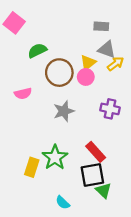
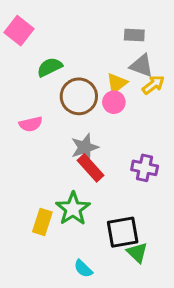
purple cross: (110, 109) -> (145, 168), moved
red rectangle: (96, 152) -> (91, 168), moved

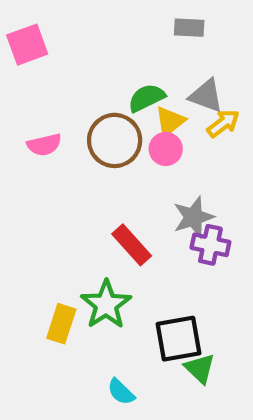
pink square: (19, 31) -> (27, 45), turned 32
gray rectangle: (134, 35) -> (189, 28), moved
green semicircle: (50, 67) -> (147, 98), moved
pink semicircle: (31, 124) -> (44, 145), moved
gray star: (85, 147) -> (193, 217), moved

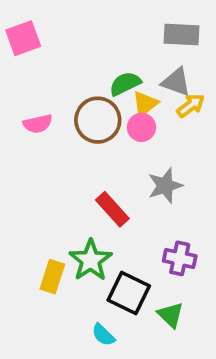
gray rectangle: (189, 28) -> (182, 35), moved, size x1.4
purple cross: (210, 245) -> (180, 258), moved
black square: (178, 339) -> (129, 293), moved, turned 36

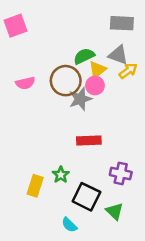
gray star: (165, 186) -> (80, 99), moved
red rectangle: (112, 209) -> (89, 140), moved, turned -50
green star: (91, 260) -> (61, 175), size x0.6

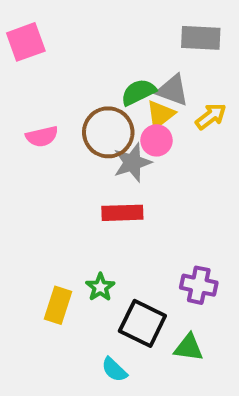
gray triangle: (118, 55) -> (173, 90), moved
red rectangle: (89, 140) -> (122, 213), moved
green triangle: (115, 211) -> (189, 348), turned -36

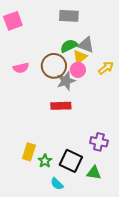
gray rectangle: (201, 38) -> (69, 16), moved
yellow arrow: (211, 116) -> (106, 68), moved
green star: (100, 287) -> (45, 161), moved

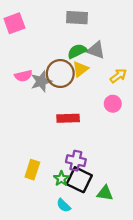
yellow triangle: (80, 57) -> (80, 69), moved
pink circle: (78, 70) -> (113, 104), moved
gray star: (66, 81) -> (41, 81), moved
purple cross: (99, 142) -> (76, 161), moved
green star: (45, 161) -> (61, 179), moved

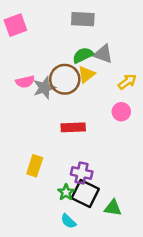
yellow rectangle: (32, 170) -> (35, 166), moved

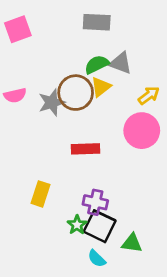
pink semicircle: (25, 82) -> (15, 95), moved
pink circle: (121, 112) -> (142, 131), size x1.6
cyan semicircle: (68, 221) -> (97, 259), moved

